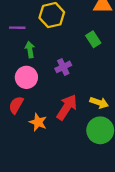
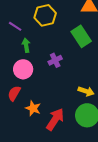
purple line: (17, 28) -> (15, 26), turned 32
green rectangle: (93, 39) -> (81, 36), size x1.5
red arrow: (67, 107) -> (55, 119), moved

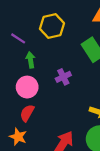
red semicircle: (14, 93) -> (27, 113), moved
orange star: (33, 108) -> (18, 137), moved

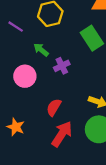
green arrow: (31, 60) -> (41, 50), moved, turned -42
red semicircle: (27, 113) -> (54, 107), moved

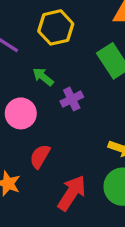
red semicircle: (54, 107) -> (40, 156), moved

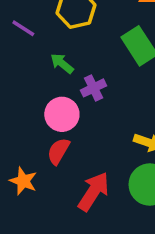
pink circle: (21, 113) -> (62, 114), moved

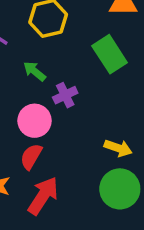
red arrow: (94, 192) -> (43, 196), moved

